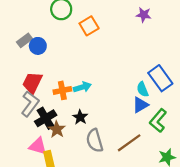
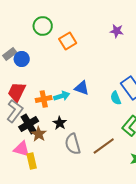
blue triangle: (140, 105) -> (82, 88), moved, turned 49

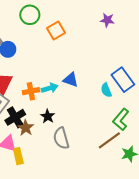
brown line: (104, 146) -> (109, 140), moved

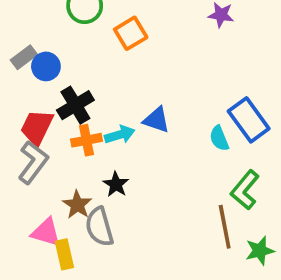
black cross: (15, 117) -> (75, 105), moved
gray semicircle: (61, 138) -> (99, 227), moved
brown line: (109, 140) -> (225, 227), turned -65

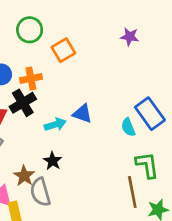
orange cross: (86, 140) -> (31, 78), moved
green L-shape: (245, 190) -> (147, 165), turned 132

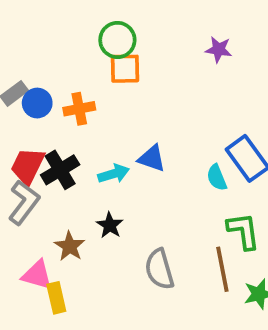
green circle: (30, 30) -> (117, 40), moved
orange square: (63, 50) -> (125, 69), turned 30
black cross: (23, 103) -> (60, 170), moved
gray semicircle: (40, 192) -> (159, 269), moved

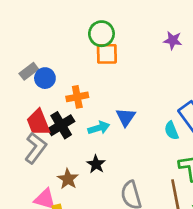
orange cross: (79, 109) -> (77, 97), moved
blue triangle: (152, 158) -> (126, 117), turned 45
red trapezoid: (28, 166) -> (38, 122), turned -48

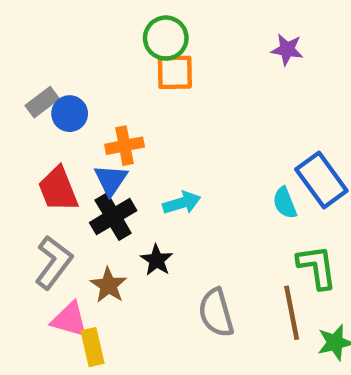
blue triangle: (126, 117) -> (111, 180), moved
black cross: (61, 125) -> (113, 217), moved
cyan arrow: (99, 128) -> (182, 203), moved
gray L-shape: (36, 148) -> (54, 262), moved

